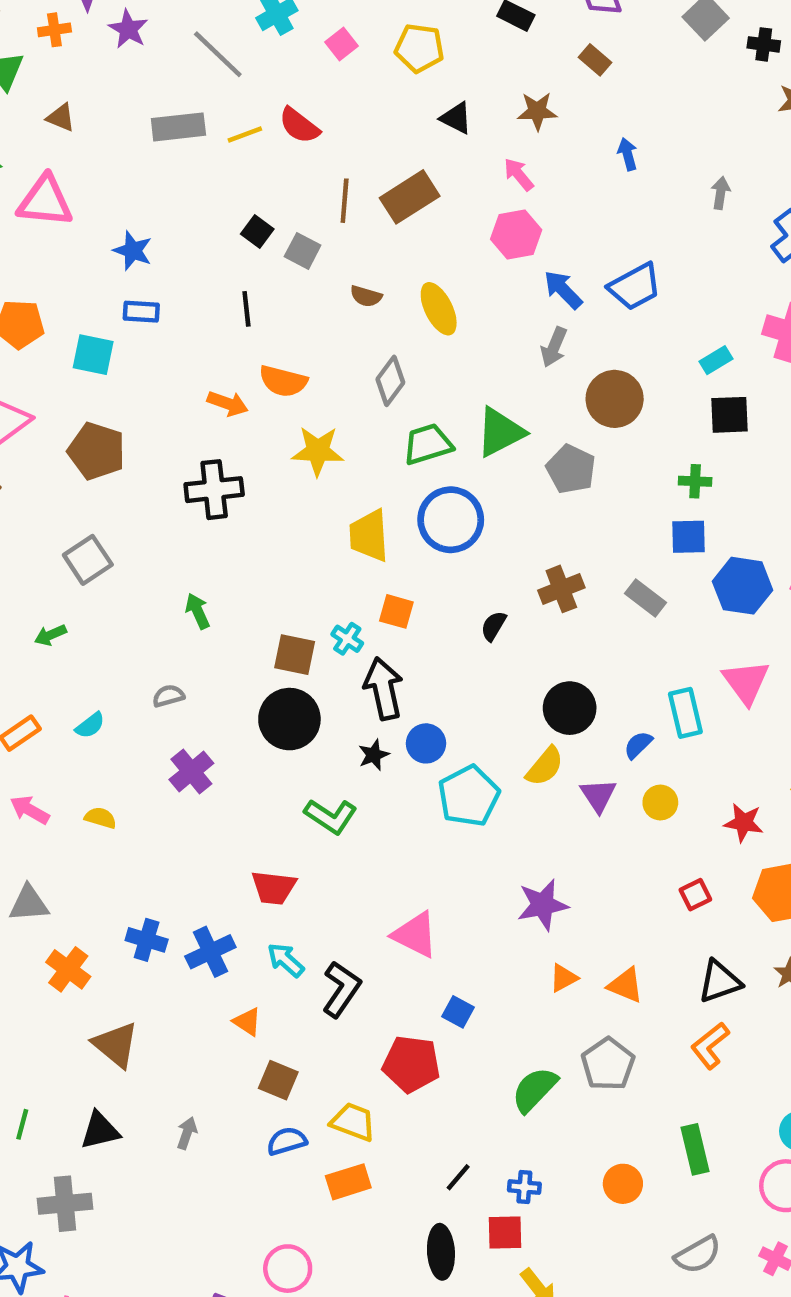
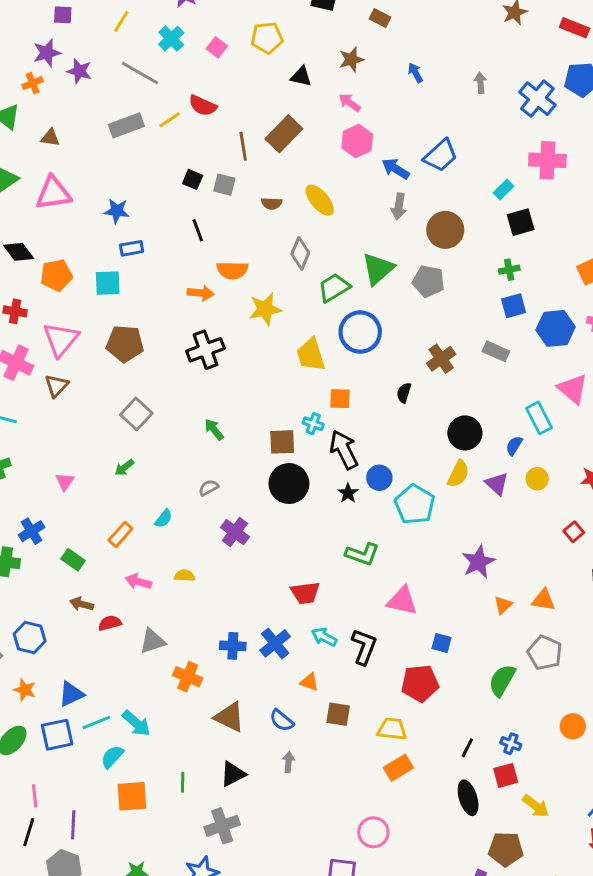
green L-shape: (331, 816) -> (362, 554), moved
blue semicircle: (287, 1141) -> (282, 720), moved, turned -110
blue cross: (524, 1187) -> (511, 744), turned 30

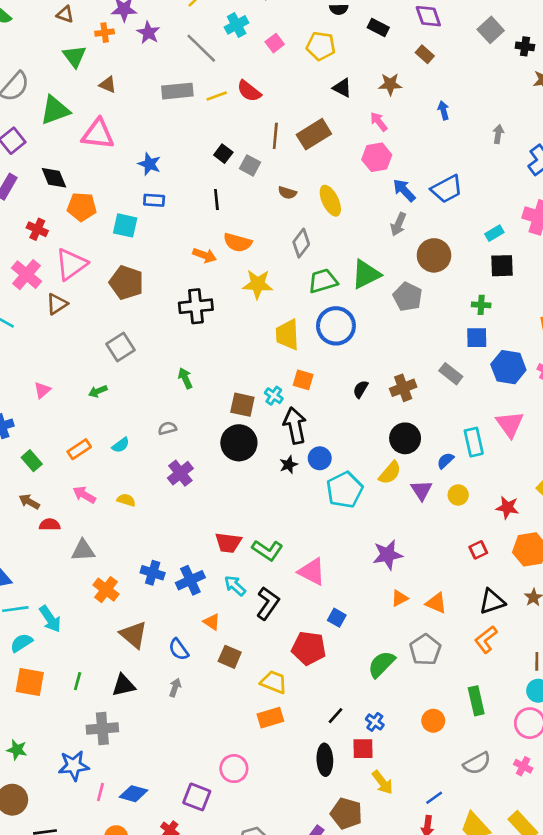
brown cross: (441, 359) -> (403, 388), moved
green L-shape: (362, 554) -> (267, 550), moved

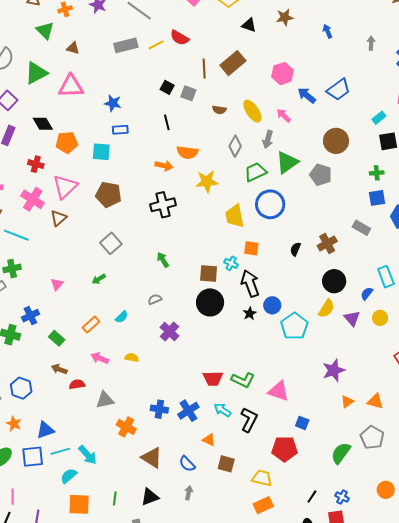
pink arrow: (379, 122) -> (284, 116), moved
gray arrow: (398, 224) -> (268, 139), moved

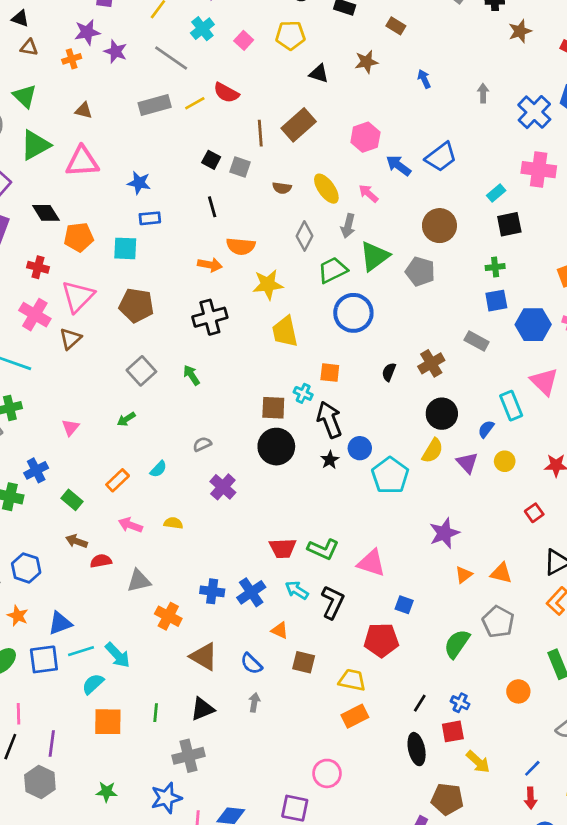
green triangle: (45, 30) -> (25, 96), moved
yellow trapezoid: (235, 216) -> (285, 332), moved
green arrow: (163, 260) -> (191, 375), moved

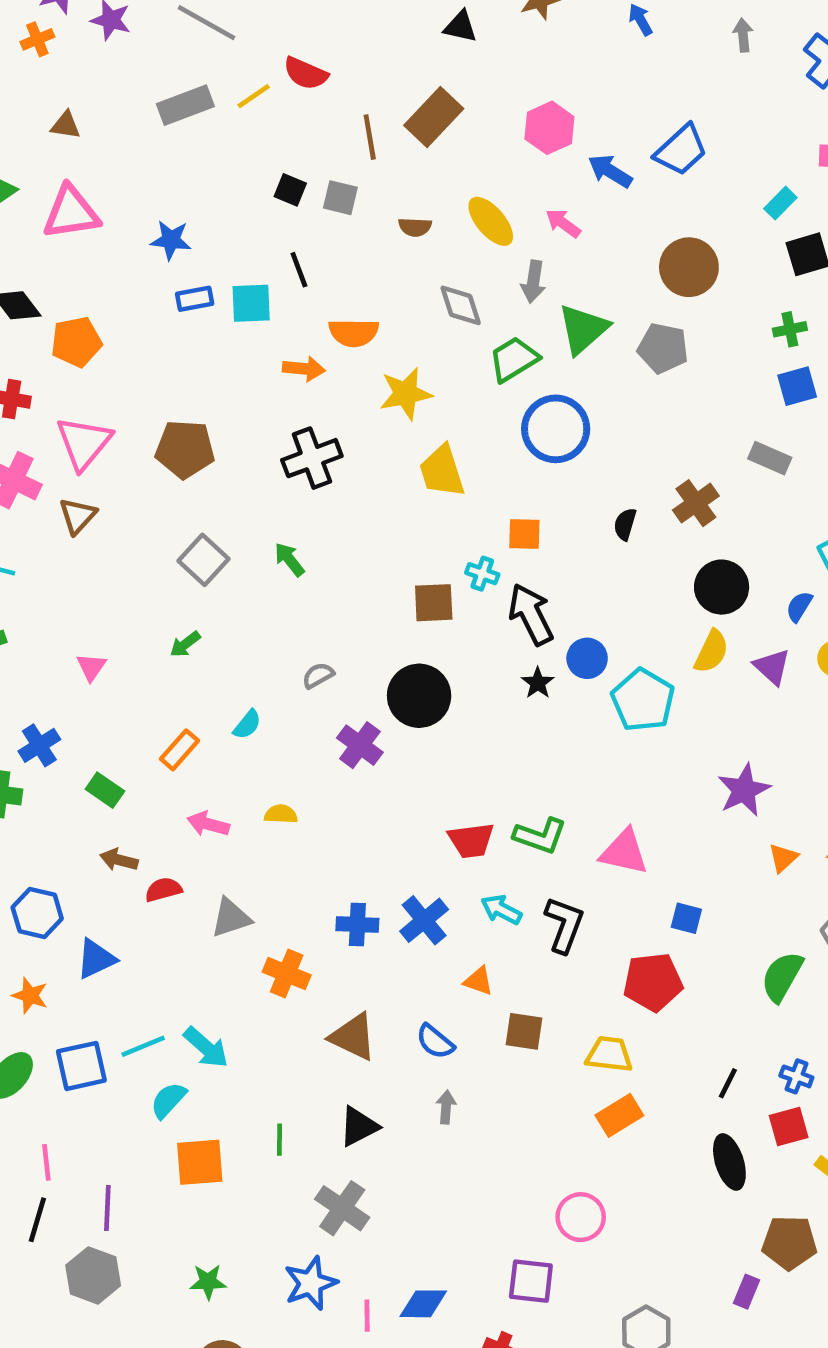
gray diamond: (304, 236) -> (461, 305), turned -40
cyan square: (125, 248) -> (251, 303), moved
black circle: (276, 447) -> (419, 696), moved
blue triangle: (60, 623) -> (96, 959), moved
gray cross: (189, 756) -> (342, 1208), turned -36

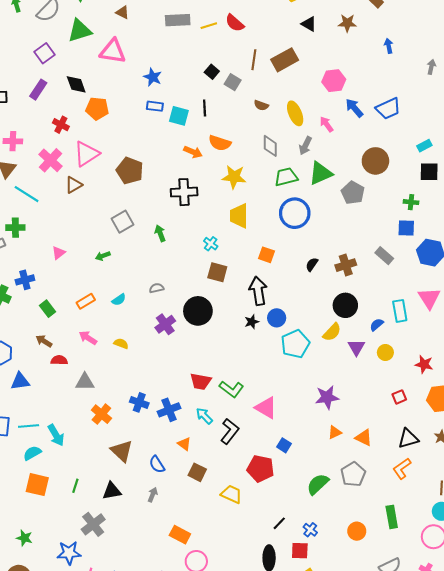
cyan cross: (482, 574) -> (211, 244), moved
orange rectangle: (619, 1115) -> (180, 535), moved, turned 42

